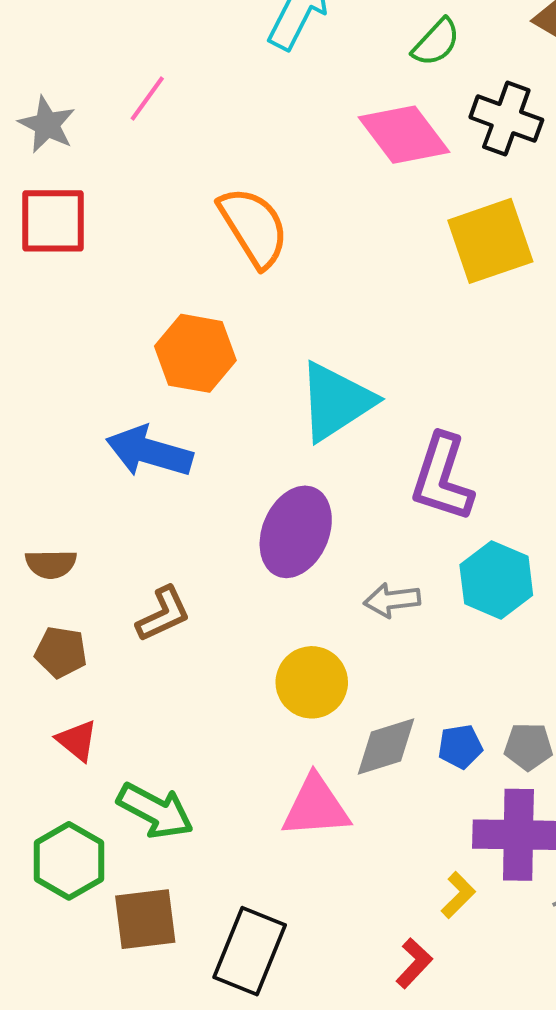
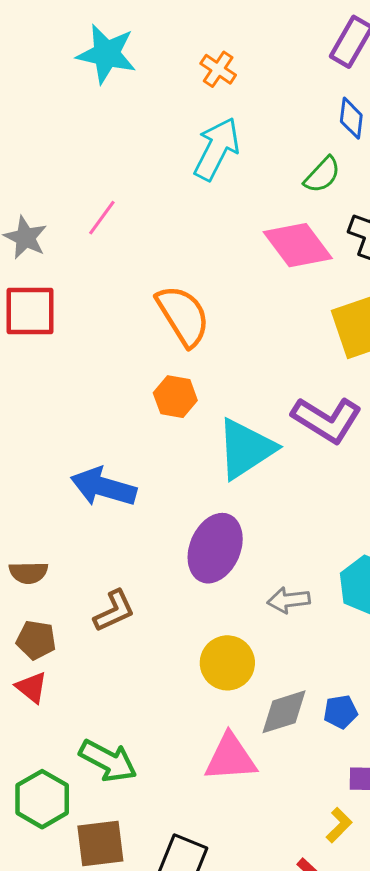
orange hexagon: (195, 353) -> (175, 397), moved, size x0.7
purple L-shape: (442, 478) -> (327, 420), moved, turned -76
red triangle: (77, 741) -> (32, 687), moved

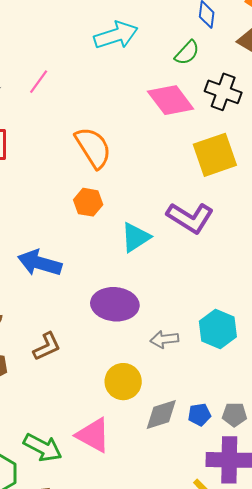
cyan arrow: (217, 149) -> (116, 35), turned 45
cyan triangle: (246, 449) -> (135, 237), size x0.7
purple ellipse: (215, 548) -> (115, 304), turned 72
pink triangle: (230, 758) -> (93, 435), moved, turned 33

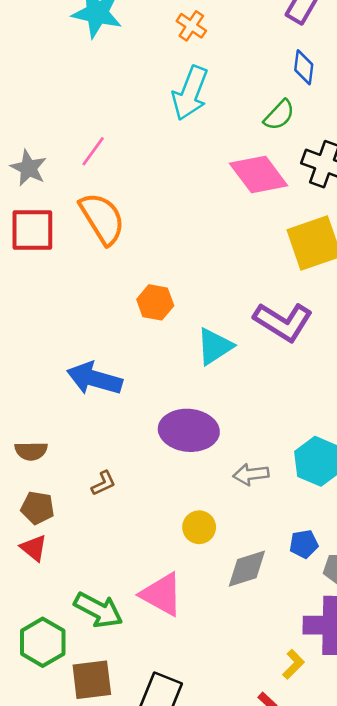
cyan arrow: (116, 35) -> (190, 93), turned 129
orange semicircle: (93, 148) -> (102, 218), moved
brown L-shape: (47, 347) -> (103, 483), size x0.7
yellow circle: (123, 382) -> (199, 527), size x0.7
blue pentagon: (199, 415) -> (304, 544), moved

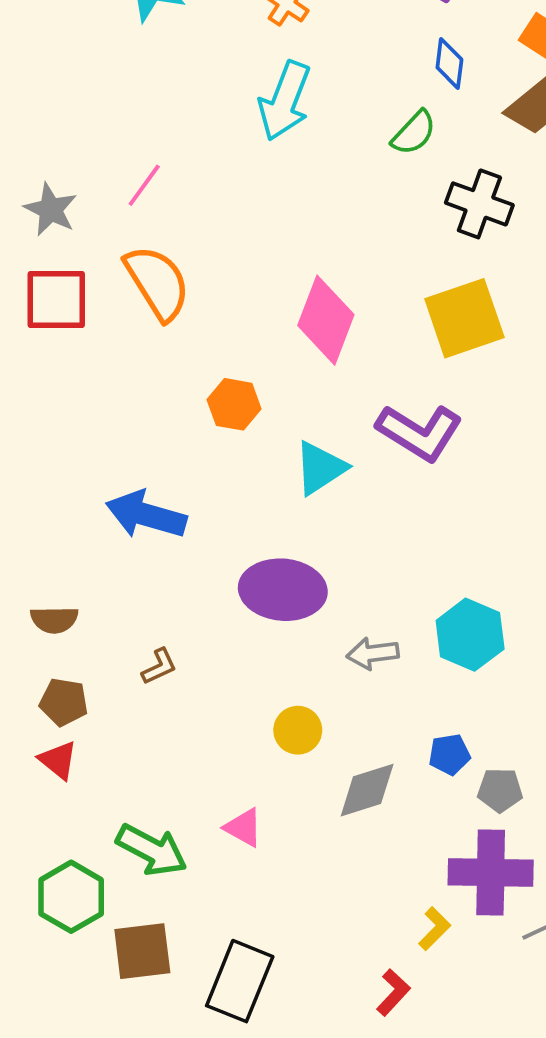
pink diamond: (259, 174) -> (326, 320), moved, turned 58
pink triangle: (162, 594) -> (243, 828), size x0.6

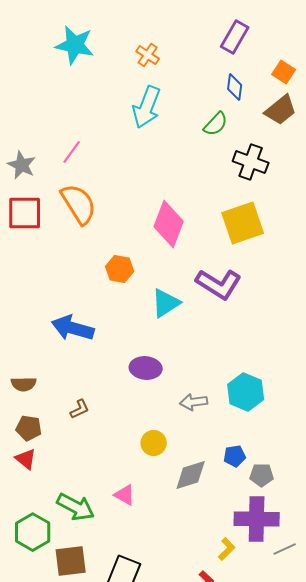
purple ellipse: (283, 590) -> (146, 368), size x0.7

